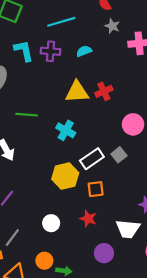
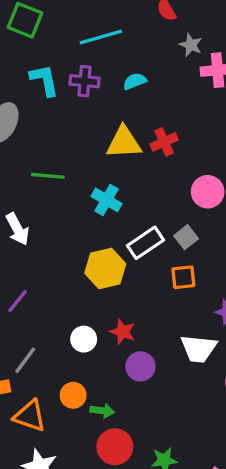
gray star: (112, 26) -> (191, 45), moved
orange square: (96, 189) -> (183, 277), moved
red star: (88, 219) -> (123, 332), moved
purple circle: (104, 253) -> (140, 366), moved

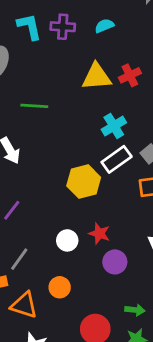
cyan cross: (107, 200) -> (114, 126), moved, turned 30
green arrow: (102, 411) -> (135, 310), moved

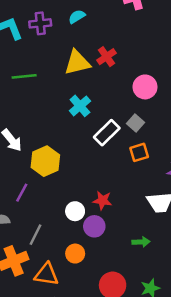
green line: (34, 106) -> (24, 76), moved
cyan cross: (114, 126) -> (80, 106), moved
yellow hexagon: (84, 182) -> (45, 161), moved
purple circle: (115, 262) -> (94, 226), moved
green arrow: (135, 310) -> (141, 242), moved

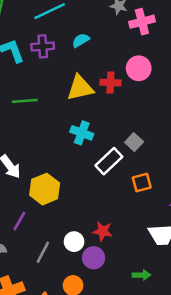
red cross: (106, 57) -> (110, 83), turned 36
pink circle: (145, 87) -> (139, 68), moved
cyan cross: (80, 106) -> (82, 133), turned -30
gray square: (136, 123) -> (134, 142), moved
gray line: (35, 235) -> (43, 252), moved

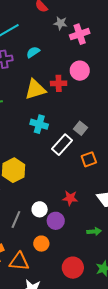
red star: (103, 231) -> (70, 198), moved

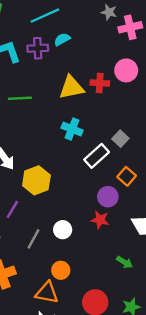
cyan semicircle: (33, 52) -> (62, 39), moved
orange square: (89, 159) -> (127, 176), turned -35
purple circle: (56, 221) -> (108, 197), moved
green arrow: (94, 231) -> (124, 262), turned 32
orange triangle: (19, 262) -> (47, 293), moved

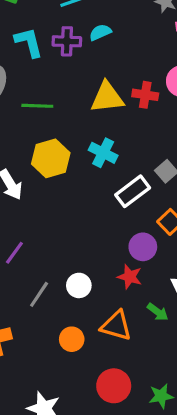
yellow hexagon: (36, 180) -> (51, 158), moved
green arrow: (124, 262) -> (158, 312), moved
orange triangle: (47, 293) -> (116, 326), moved

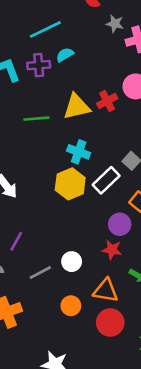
red cross: (145, 95) -> (107, 101), turned -30
green line: (37, 106) -> (36, 119), moved
yellow hexagon: (51, 158) -> (70, 184), moved
gray line: (39, 294) -> (40, 273), turned 35
red circle: (114, 386) -> (110, 323), moved

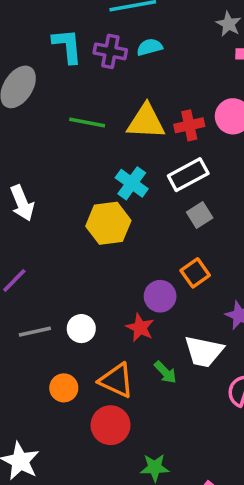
white rectangle: (106, 180) -> (188, 175), moved

